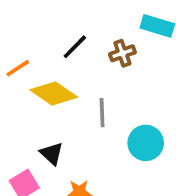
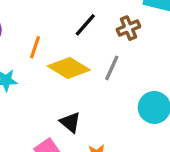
orange line: (18, 68) -> (35, 47), turned -35
gray line: (102, 113) -> (112, 68), moved, turned 30

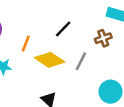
brown cross: (128, 28) -> (103, 38), moved

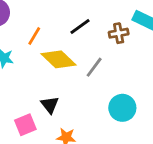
brown cross: (103, 38) -> (119, 33), moved

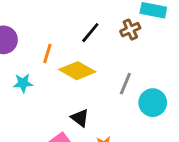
gray line: (94, 67) -> (125, 84), moved

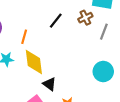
yellow diamond: (77, 71) -> (34, 62), moved, turned 55
gray line: (125, 84) -> (104, 32), moved

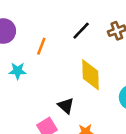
yellow diamond: (34, 62) -> (91, 75), moved

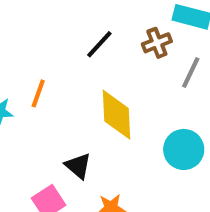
orange line: (41, 46) -> (38, 93), moved

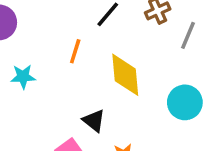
orange line: (38, 93) -> (75, 51), moved

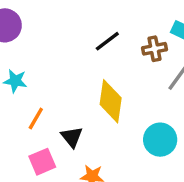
orange line: (75, 51) -> (36, 118), moved

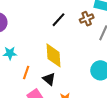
yellow diamond: (111, 101) -> (53, 55), moved

